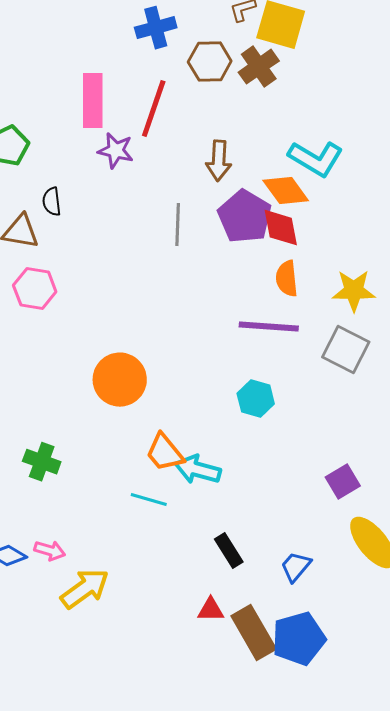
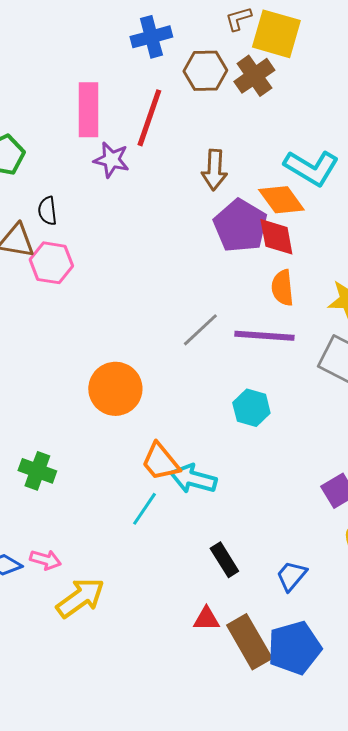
gray line: (178, 225) -> (200, 330), moved, turned 45
pink hexagon: (35, 289) -> (51, 263), moved
cyan line: (149, 500) -> (144, 509), turned -72

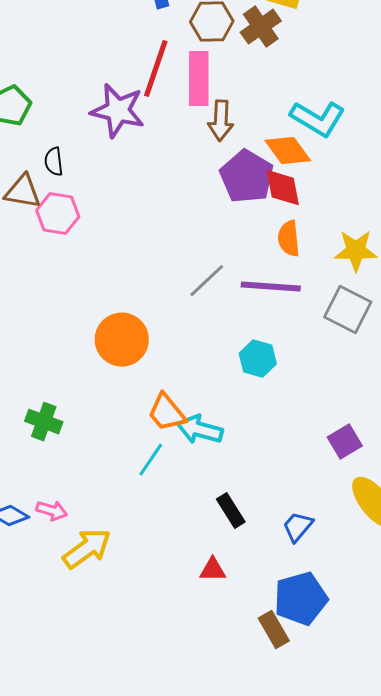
pink rectangle: (88, 110) -> (199, 79), moved
purple star: (111, 160) -> (118, 111), size x1.5
brown rectangle: (249, 642) -> (274, 630), moved, size x0.7

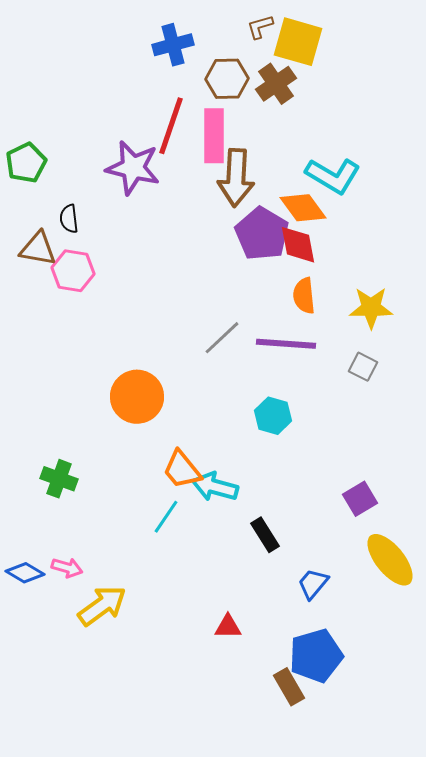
brown arrow: (221, 121) -> (236, 178), size x1.4
gray square: (348, 310) -> (363, 367), size x0.6
black rectangle: (231, 511) -> (265, 535), moved

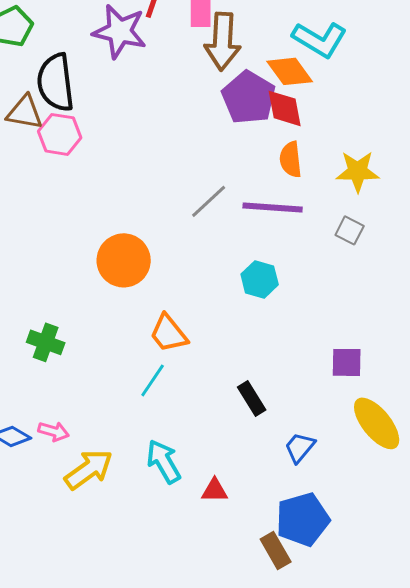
black semicircle: (69, 219) -> (56, 82), size x2.0
cyan arrow: (215, 487) -> (164, 461), moved, turned 45
purple square: (360, 499) -> (347, 362), turned 32

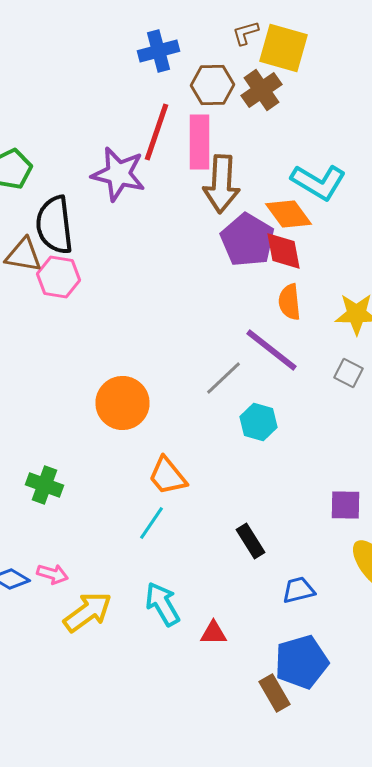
gray line: (209, 201) -> (224, 378), moved
purple line: (273, 207) -> (272, 350), turned 34
blue trapezoid: (300, 447) -> (298, 590), turned 36

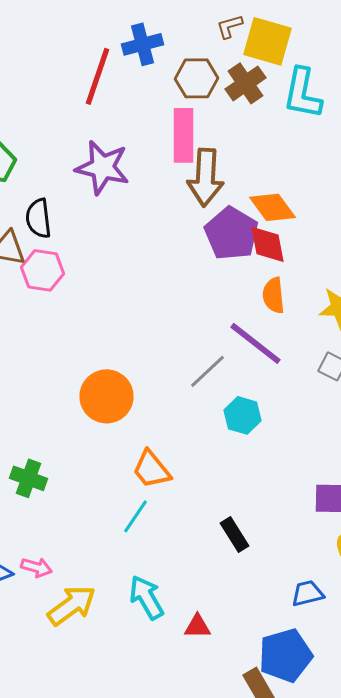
red line: (156, 132) -> (98, 76), moved
cyan L-shape: (318, 182) -> (302, 93), moved, turned 70
black semicircle: (54, 225) -> (38, 218), size x0.7
blue trapezoid: (298, 590) -> (308, 593), moved

